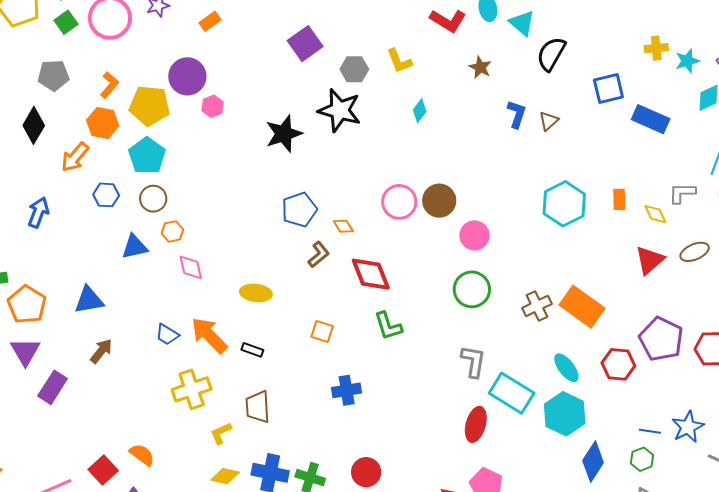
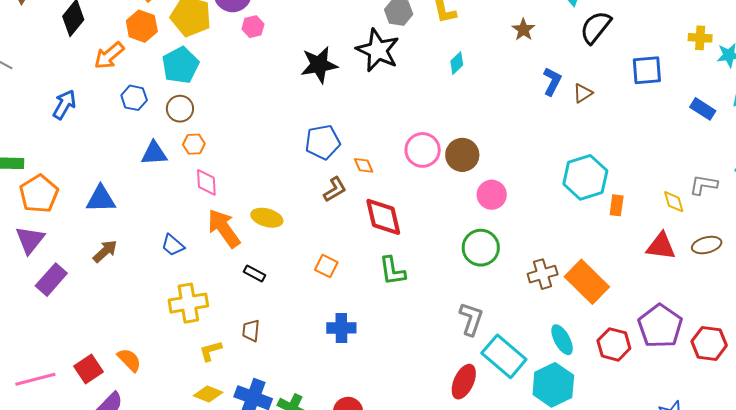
blue rectangle: (651, 119) -> (703, 109), moved, size x0.7
orange rectangle: (619, 199) -> (617, 205), moved
red triangle: (650, 260) -> (661, 246), turned 40
orange arrow: (209, 335) -> (224, 228), moved
brown trapezoid: (258, 407) -> (251, 331), size x0.7

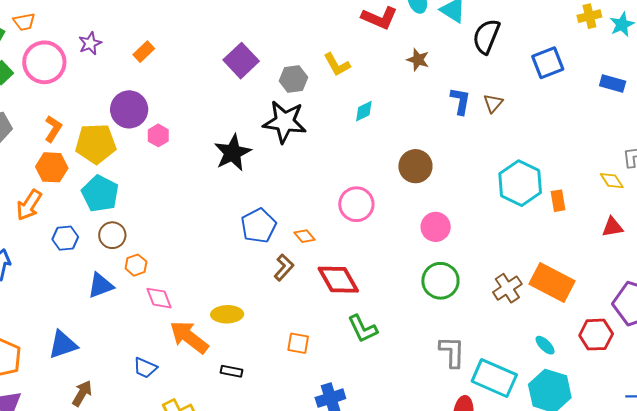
cyan diamond: (457, 63) -> (364, 111), turned 35
brown circle: (462, 155) -> (415, 166), moved
red triangle: (661, 246) -> (612, 227), size x0.7
cyan ellipse: (562, 340) -> (545, 345), size x0.7

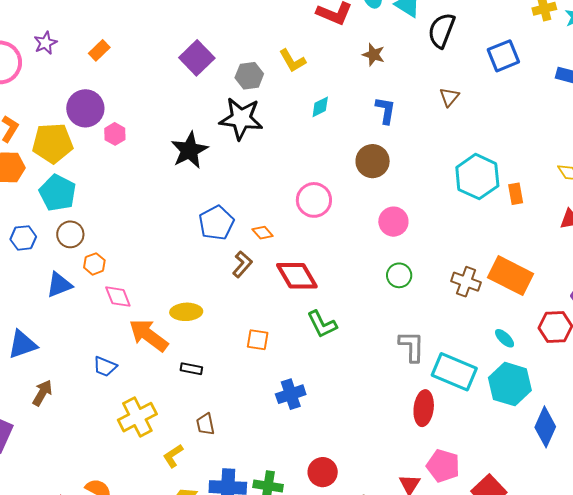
blue L-shape: (460, 101) -> (386, 110), moved
green circle: (440, 281) -> (399, 275), size x0.7
brown cross: (507, 288) -> (466, 282), turned -36

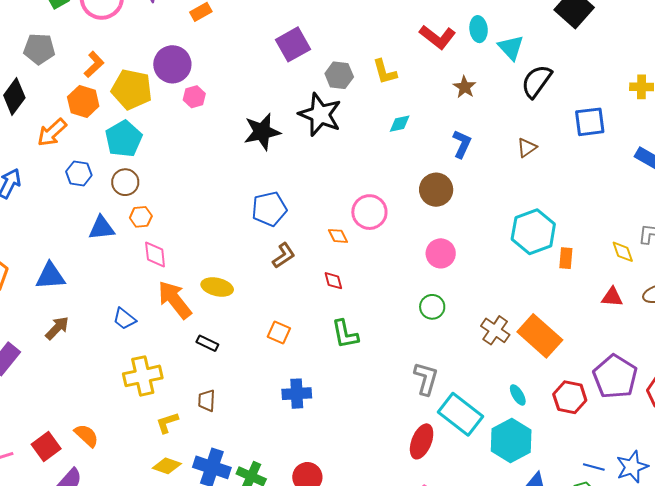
orange diamond: (263, 233) -> (338, 236), moved
red diamond: (297, 276) -> (333, 281), size x0.5

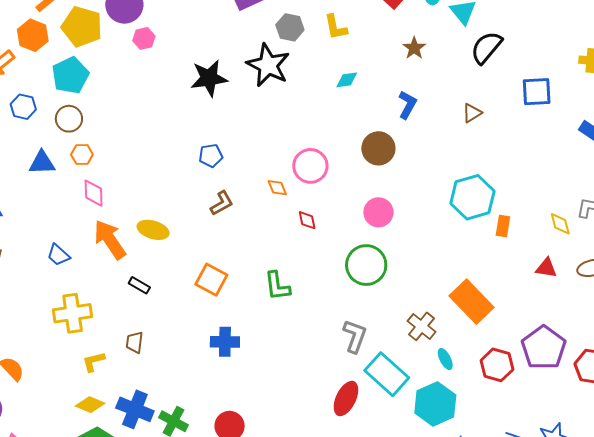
blue pentagon: (269, 209) -> (211, 156), size x0.7
red diamond: (333, 281) -> (307, 220), moved
green circle: (432, 307) -> (366, 265), size x1.6
brown cross: (495, 330) -> (421, 326), moved
orange square: (279, 332) -> (211, 280), size x1.4

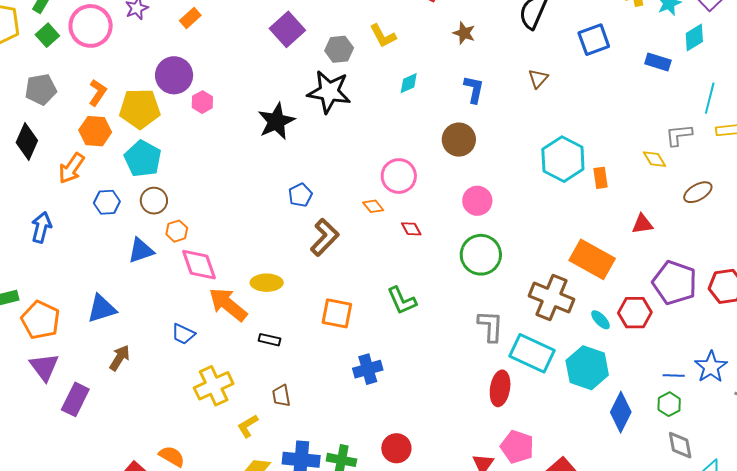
pink diamond: (94, 193) -> (199, 265), size x1.4
brown L-shape: (222, 203) -> (325, 237), size x1.4
red triangle: (546, 268) -> (642, 224), moved
brown cross: (421, 326) -> (551, 298), size x1.5
cyan ellipse: (445, 359) -> (601, 320), moved

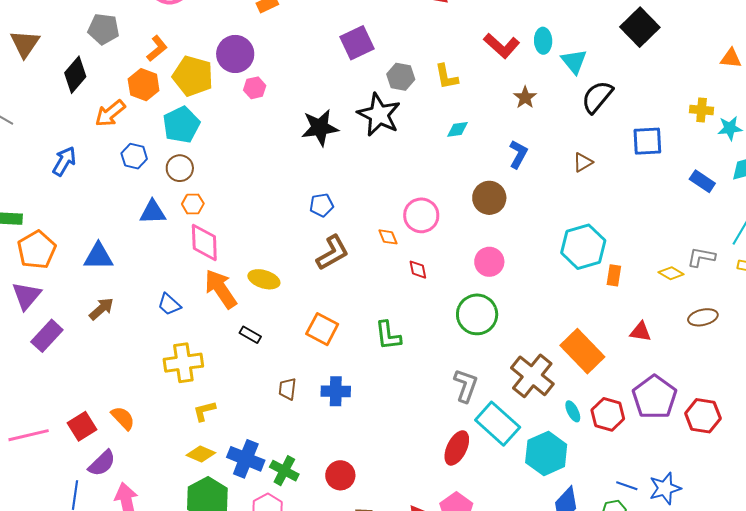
yellow diamond: (655, 159) -> (671, 273), turned -45
brown trapezoid: (281, 396) -> (287, 389), moved

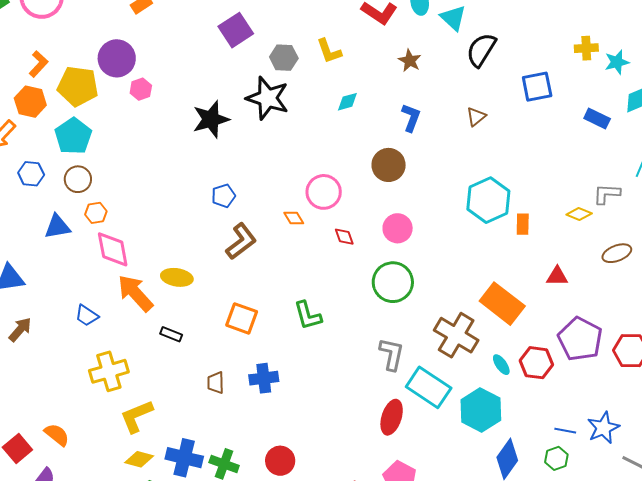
red diamond: (418, 270) -> (344, 237), moved
yellow L-shape: (204, 411) -> (136, 416), size x1.5

